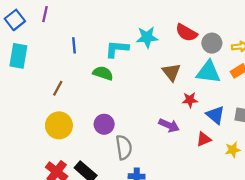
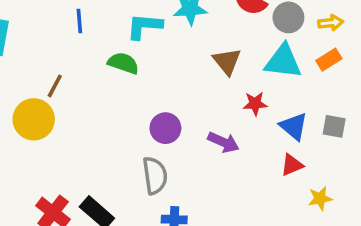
purple circle: (104, 124) -> (165, 128), moved
yellow circle: (59, 125) -> (34, 119), moved
red triangle: (204, 139) -> (292, 165), moved
yellow star: (233, 150) -> (320, 198), moved

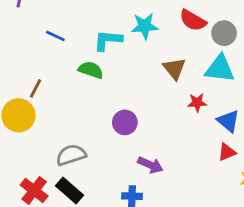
blue line: (79, 21) -> (55, 36), turned -60
purple arrow: (223, 142) -> (150, 165), moved
gray semicircle: (155, 176) -> (71, 155), moved, turned -100

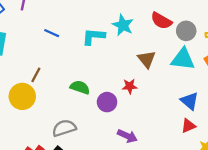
cyan star: (145, 26) -> (123, 25), turned 30
green semicircle: (91, 70) -> (80, 87), moved
red star: (197, 103) -> (130, 86), moved

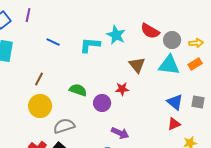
yellow circle: (22, 96) -> (40, 106), moved

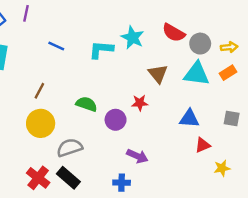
blue triangle: (175, 102) -> (189, 119), moved, turned -36

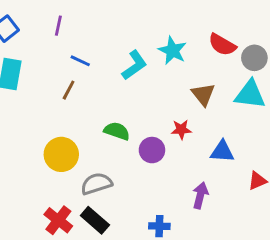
purple line: (26, 13) -> (58, 26), moved
cyan L-shape: (101, 50) -> (134, 65), turned 140
brown line: (39, 91) -> (69, 90), moved
blue triangle: (189, 119) -> (222, 151), moved
purple arrow: (137, 156) -> (200, 195), moved, turned -100

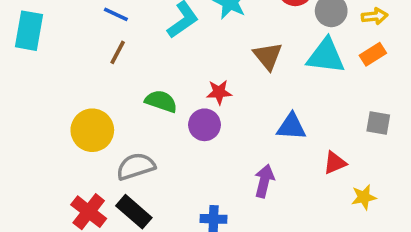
brown line: (69, 90) -> (118, 52), moved
red star: (181, 130) -> (219, 92), moved

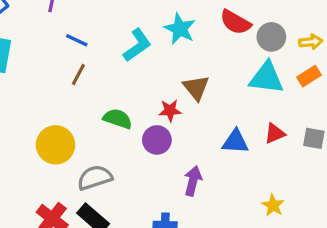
brown triangle: (268, 56) -> (196, 88), moved
red triangle: (335, 163) -> (275, 133), moved
purple arrow: (264, 181) -> (193, 181), moved
yellow star: (364, 197) -> (273, 205), moved, turned -30

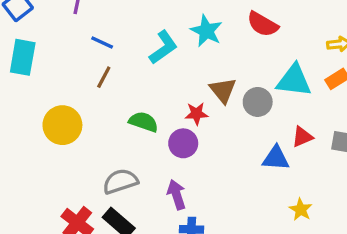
gray circle: (271, 37) -> (258, 102), moved
blue triangle: (235, 142) -> (276, 158), moved
yellow circle: (55, 145) -> (62, 125), moved
purple arrow: (193, 181) -> (177, 195), moved, turned -32

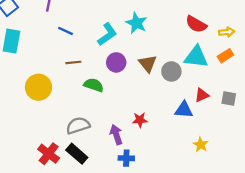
red semicircle: (263, 24) -> (196, 24), moved
brown line: (104, 77) -> (73, 62), moved, turned 56
red star: (196, 114) -> (140, 120), moved
purple circle: (183, 143) -> (116, 62), moved

